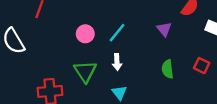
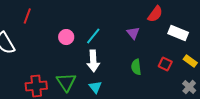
white arrow: (117, 62) -> (93, 61), size x1.5
green triangle: (85, 71) -> (66, 82), moved

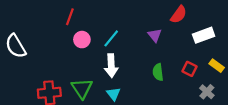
red line: (27, 16) -> (70, 17), moved
white rectangle: (178, 33) -> (204, 35), turned -42
gray cross: (189, 87) -> (207, 92), moved

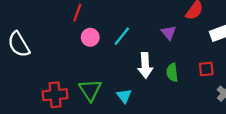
white arrow: (111, 66) -> (145, 65), moved
red square: (189, 69) -> (206, 69), turned -32

